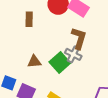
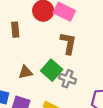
gray cross: (73, 54) -> (67, 79), moved

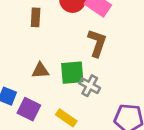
green square: (52, 70) -> (72, 73), turned 35

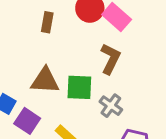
brown triangle: (40, 70) -> (45, 81), size x1.5
gray cross: (90, 86) -> (111, 106), moved

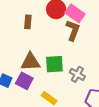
brown L-shape: (110, 59) -> (73, 30), moved
purple square: (27, 121) -> (24, 81), moved

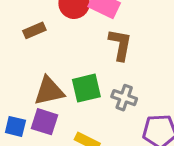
brown rectangle: (28, 22) -> (34, 30), turned 72
brown L-shape: (73, 30) -> (120, 45), moved

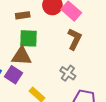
green square: (86, 88) -> (28, 38), moved

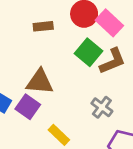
green square: (28, 38) -> (89, 52), moved, turned 36
brown L-shape: (74, 39) -> (113, 61), turned 40

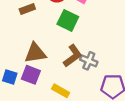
brown L-shape: (113, 61) -> (73, 56), moved

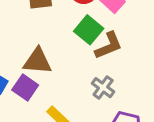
brown L-shape: (73, 56) -> (109, 46), moved

